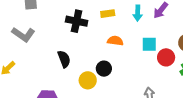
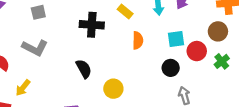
yellow rectangle: (108, 14) -> (125, 12), turned 56
orange semicircle: (115, 41) -> (138, 40), turned 91
black circle: (104, 69) -> (171, 68), moved

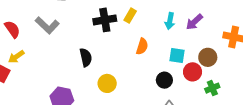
yellow rectangle: (125, 12) -> (130, 16), moved, turned 64
black cross: (92, 25) -> (105, 20), turned -30
brown circle: (218, 31) -> (208, 57), moved
yellow arrow: (23, 88) -> (16, 57), moved

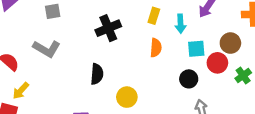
yellow rectangle: (130, 16) -> (154, 16), moved
cyan arrow: (170, 21) -> (180, 24), moved
black semicircle: (86, 57) -> (97, 74), turned 30

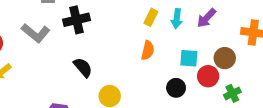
cyan arrow: (180, 24) -> (177, 19), moved
black cross: (108, 28) -> (76, 20), moved
black semicircle: (97, 74) -> (83, 67), turned -54

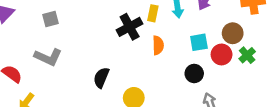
black cross: (76, 20) -> (130, 27), moved
black semicircle: (83, 67) -> (101, 78), turned -102
green cross: (232, 93) -> (247, 55), moved

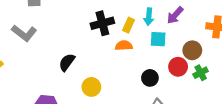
yellow rectangle: (153, 13) -> (129, 25), moved
cyan square: (199, 42) -> (158, 39), moved
orange semicircle: (158, 45) -> (124, 46), turned -105

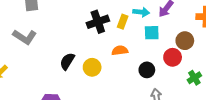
cyan arrow: (149, 17) -> (141, 12), turned -84
orange semicircle: (124, 46) -> (120, 51), moved
green cross: (201, 73) -> (194, 78), moved
yellow circle: (91, 87) -> (92, 67), moved

